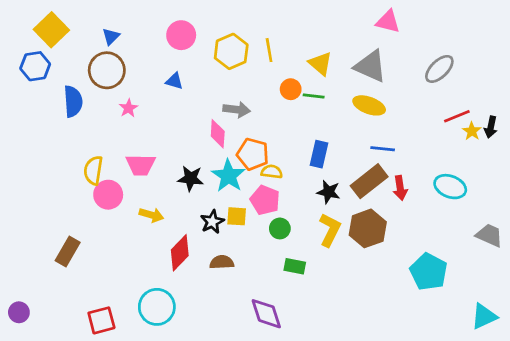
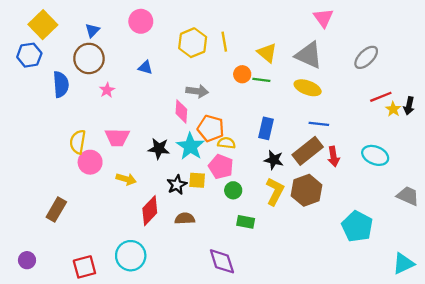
pink triangle: (388, 22) -> (323, 18), turned 40
pink circle: (181, 35) -> (141, 21), moved
purple circle: (19, 312) -> (27, 260), moved

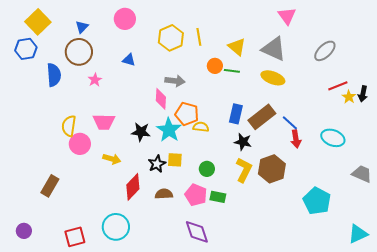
blue line: (319, 124) -> (290, 123), moved, turned 36
brown rectangle: (308, 151) -> (262, 117), moved
pink pentagon: (221, 167) -> (196, 195), moved

